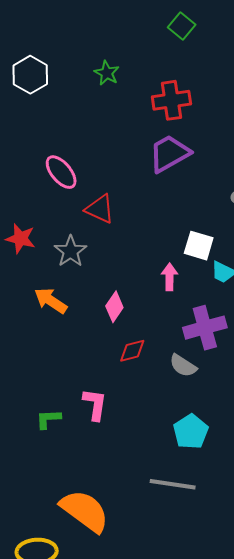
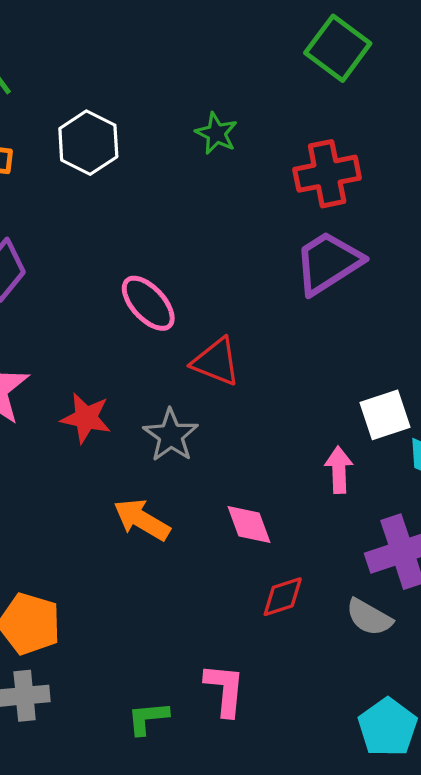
green square: (182, 26) -> (338, 48), size x1.4
white square: (199, 246) -> (385, 415), turned -32
pink diamond: (114, 307) -> (249, 525), turned -52

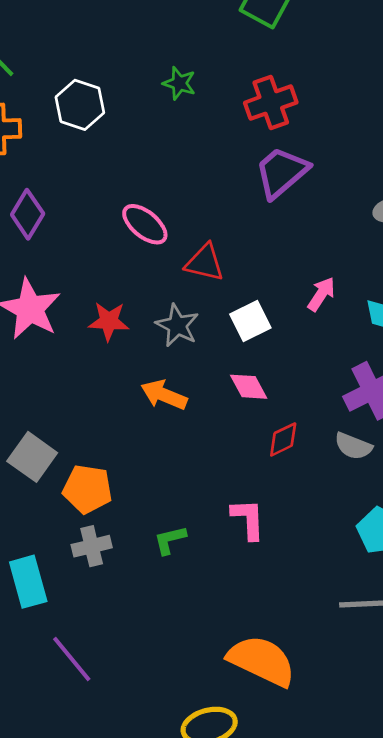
white square: (385, 415) -> (250, 321), moved
pink arrow: (339, 470) -> (321, 294), moved, turned 44
green L-shape: (148, 718) -> (170, 540), moved

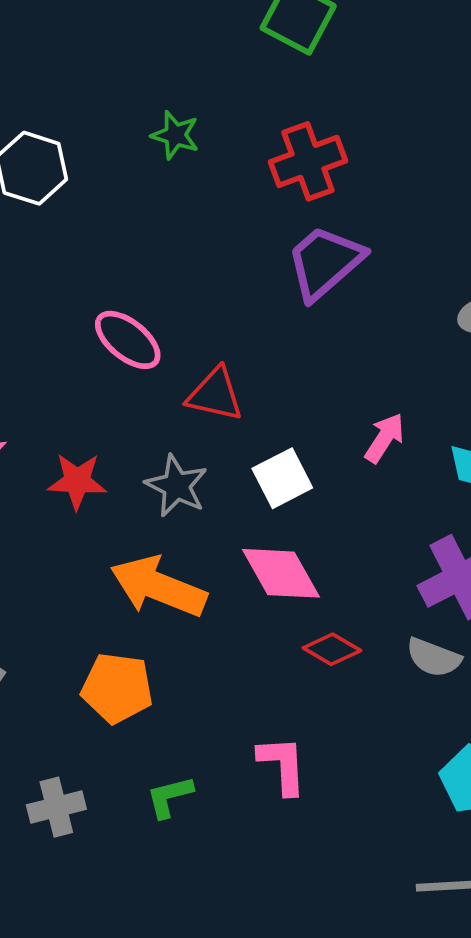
pink diamond: (249, 387) -> (281, 573), size x1.4
orange arrow: (164, 395) -> (158, 587), size x1.4
red diamond: (283, 439) -> (332, 649), turned 57
orange pentagon: (87, 489) -> (117, 688), moved

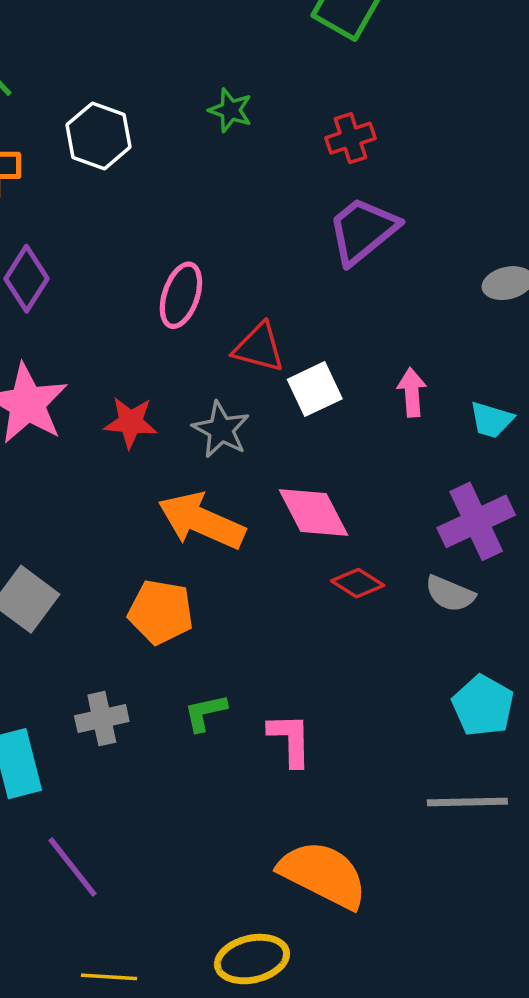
red cross: (308, 161) -> (351, 138), size x0.7
pink ellipse: (128, 340) -> (181, 295), turned 68
pink arrow: (385, 438) -> (412, 392), turned -39
white square: (282, 478) -> (315, 389), moved
pink L-shape: (282, 765) -> (290, 740), moved

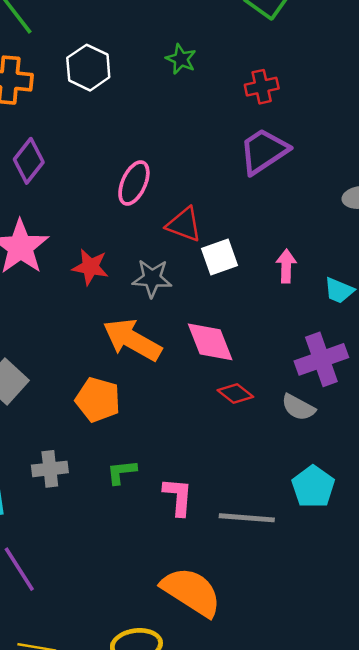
gray star: (221, 430) -> (152, 278), turned -30
gray line: (467, 802) -> (247, 518), moved

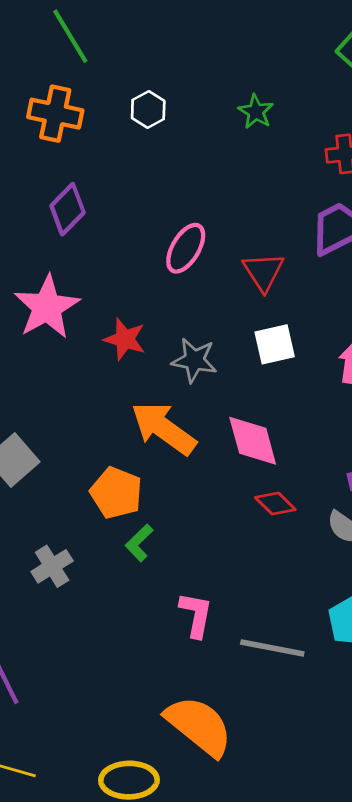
white hexagon: (88, 68) -> (148, 109), size x0.7
red triangle: (184, 224) -> (263, 272), moved, turned 30
gray cross: (50, 469) -> (52, 566), turned -32
green L-shape: (122, 472) -> (139, 543), moved, turned -44

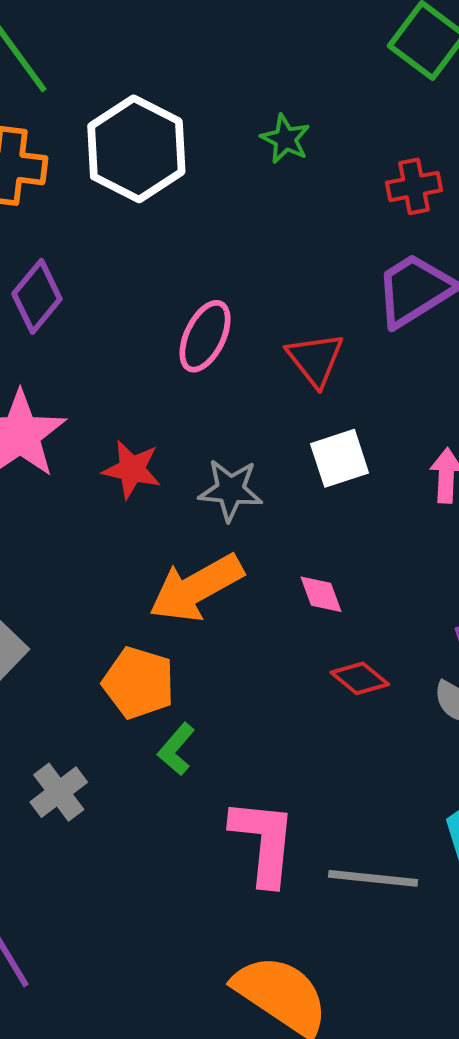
white hexagon: (148, 109) -> (136, 149), size x2.0
orange arrow: (164, 428) -> (196, 588), turned -60
pink diamond: (253, 441) -> (321, 594), size x0.6
pink L-shape: (196, 615) -> (263, 842), size x1.4

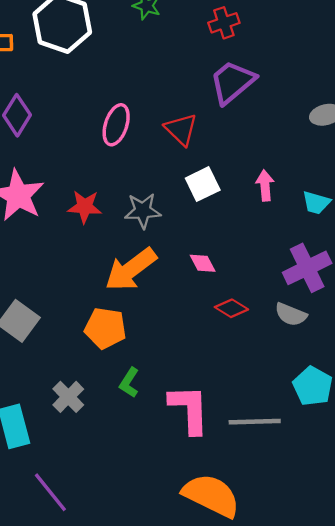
green L-shape: (176, 749) -> (129, 383), moved

